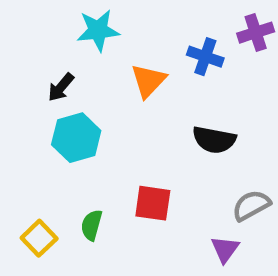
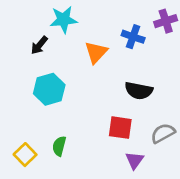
black arrow: (61, 87) -> (39, 45), moved
red square: (153, 203) -> (120, 128), moved
purple triangle: (225, 249) -> (134, 160), moved

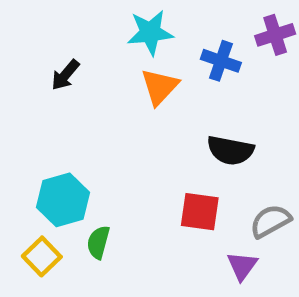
cyan star: (63, 20) -> (150, 33), moved
cyan hexagon: (49, 89) -> (63, 200), moved
purple triangle: (134, 160) -> (242, 266), moved

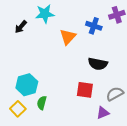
cyan star: (150, 33) -> (45, 14), moved
black arrow: (65, 75) -> (21, 27), moved
purple triangle: (242, 266) -> (103, 113), turned 32

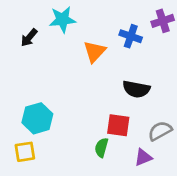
green semicircle: (42, 103) -> (101, 148), moved
yellow square: (18, 109) -> (25, 152), turned 35

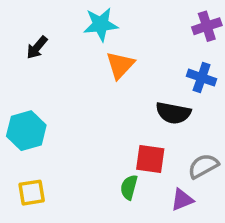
cyan star: (62, 19) -> (101, 24), moved
blue cross: (131, 36) -> (202, 78), moved
cyan hexagon: (37, 118) -> (26, 131), moved

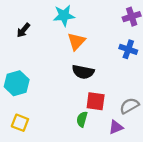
black semicircle: (173, 113) -> (83, 72), moved
yellow square: (32, 193) -> (20, 123), turned 30

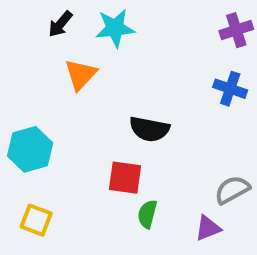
black arrow: (23, 30) -> (60, 24), moved
orange triangle: (76, 41) -> (81, 75), moved
red square: (96, 101) -> (125, 178), moved

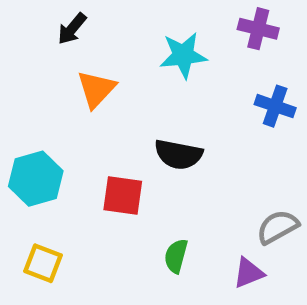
cyan star: (115, 28) -> (183, 55), moved
purple cross: (236, 30) -> (258, 29), moved, turned 32
red square: (125, 178) -> (123, 196), moved

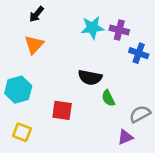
purple cross: (258, 29) -> (119, 30), moved
orange triangle: (96, 89) -> (34, 45), moved
red square: (123, 196) -> (62, 110), moved
green semicircle: (176, 256) -> (108, 98), moved, turned -42

